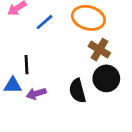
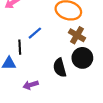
blue line: (44, 22) -> (35, 33), moved
purple arrow: (36, 94) -> (31, 85), moved

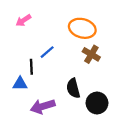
black circle: (82, 58) -> (97, 103), moved
purple arrow: (31, 85) -> (43, 106), size x1.5

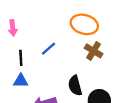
pink arrow: (23, 20) -> (13, 28), moved, turned -63
black line: (31, 67) -> (21, 58), moved

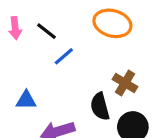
brown cross: (94, 51) -> (125, 83), moved
black line: (21, 58) -> (47, 31), moved, turned -49

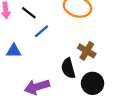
blue triangle: (26, 100) -> (14, 51), moved

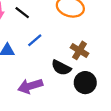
blue line: (42, 31) -> (35, 40), moved
black semicircle: (68, 68) -> (61, 68), turned -48

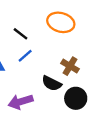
black line: (22, 13) -> (21, 34), moved

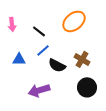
orange ellipse: (61, 22) -> (74, 21), turned -55
black semicircle: (52, 83) -> (57, 65), moved

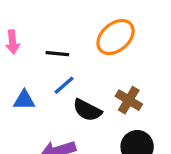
black line: (39, 31) -> (57, 54), turned -32

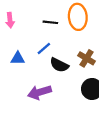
orange ellipse: (116, 37) -> (78, 17), turned -55
black line: (57, 54) -> (50, 22), moved

